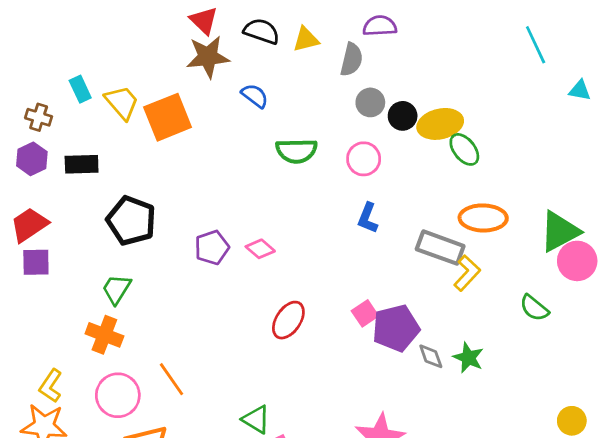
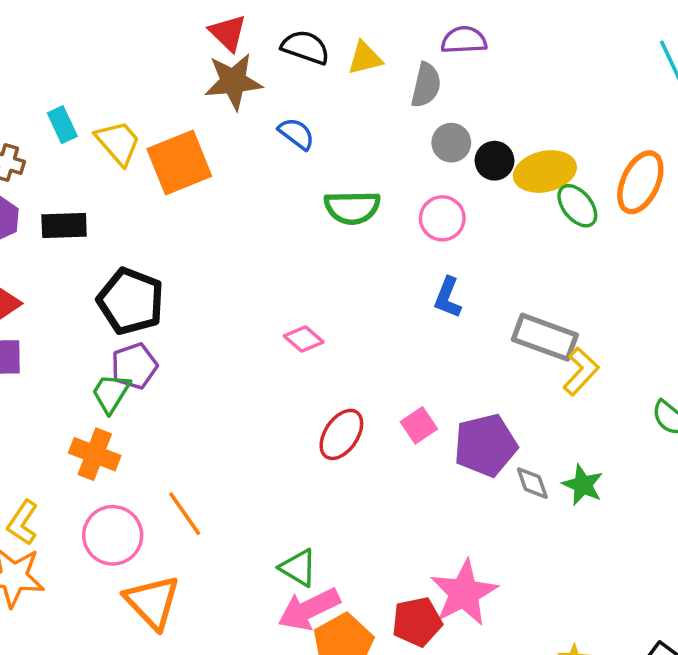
orange ellipse: (483, 218) -> (640, 182), moved, turned -66
purple pentagon: (212, 248) -> (134, 366), moved
pink square: (365, 313) -> (419, 425), moved

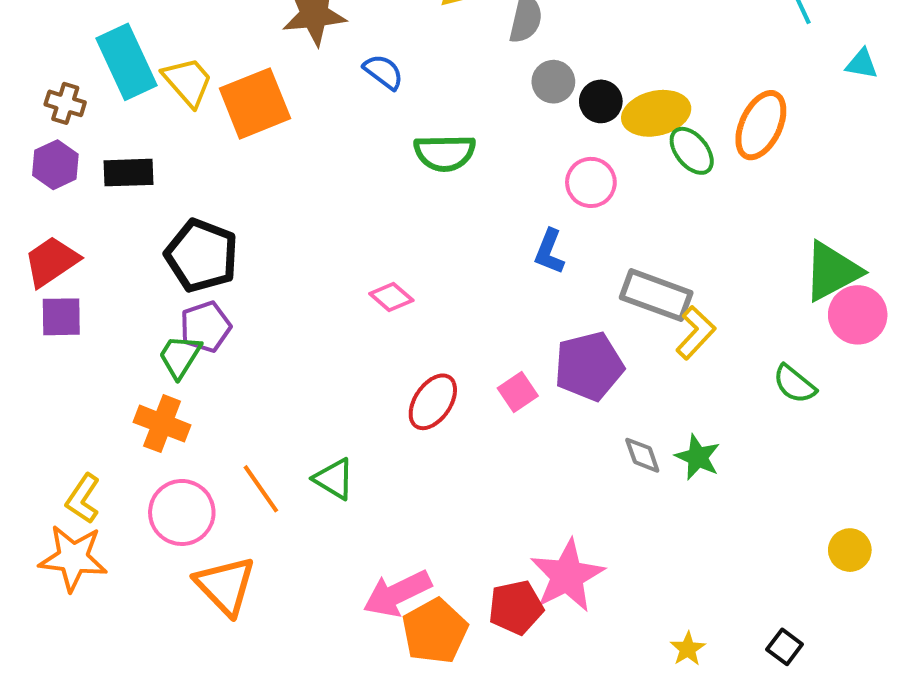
cyan rectangle: (62, 125) -> (126, 62), size x1.8
pink circle: (442, 218) -> (591, 182), moved
purple pentagon: (485, 445) -> (589, 366), moved
green triangle: (298, 568) -> (334, 479), moved

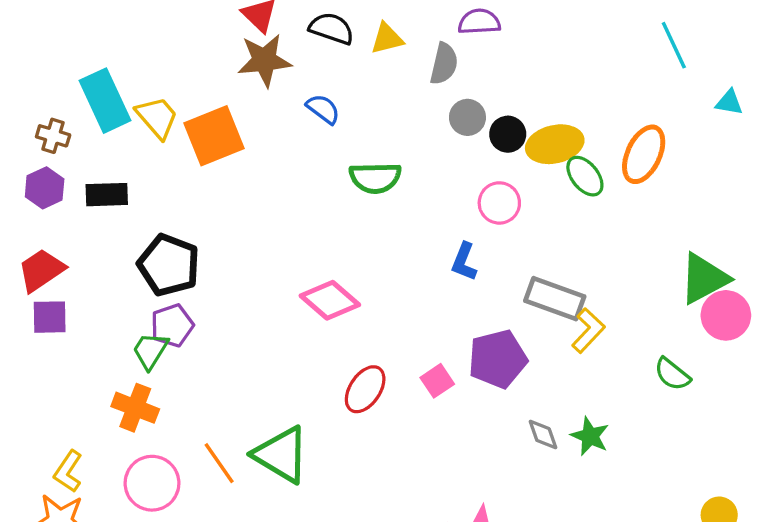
pink diamond: (391, 297) -> (330, 300), size x1.6
green triangle: (334, 479) -> (281, 455), size x1.6

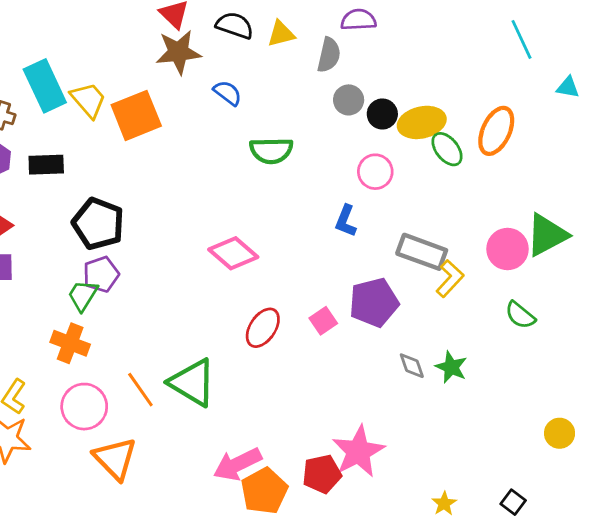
pink circle: (726, 315) -> (507, 249), moved

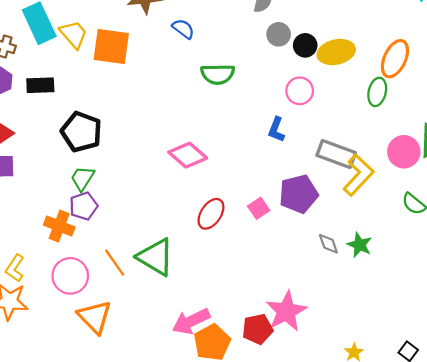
orange square: (136, 115) -> (111, 46), turned 30
green ellipse: (447, 149) -> (377, 92), moved, turned 52
purple pentagon: (101, 274) -> (84, 206), moved
yellow L-shape: (450, 279) -> (358, 175), size x1.4
green trapezoid: (83, 295) -> (82, 178), moved

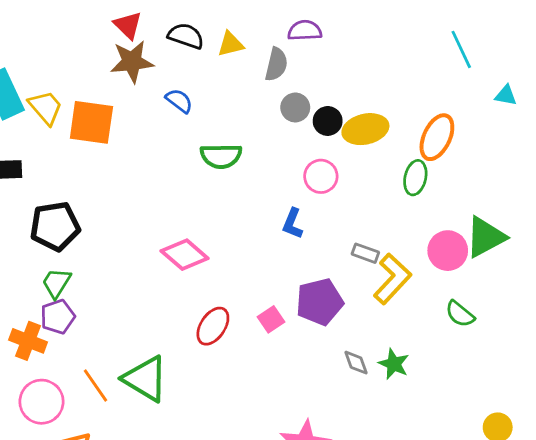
black pentagon: (81, 132) -> (55, 226), turned -30
gray rectangle: (336, 154) -> (365, 253), size x0.6

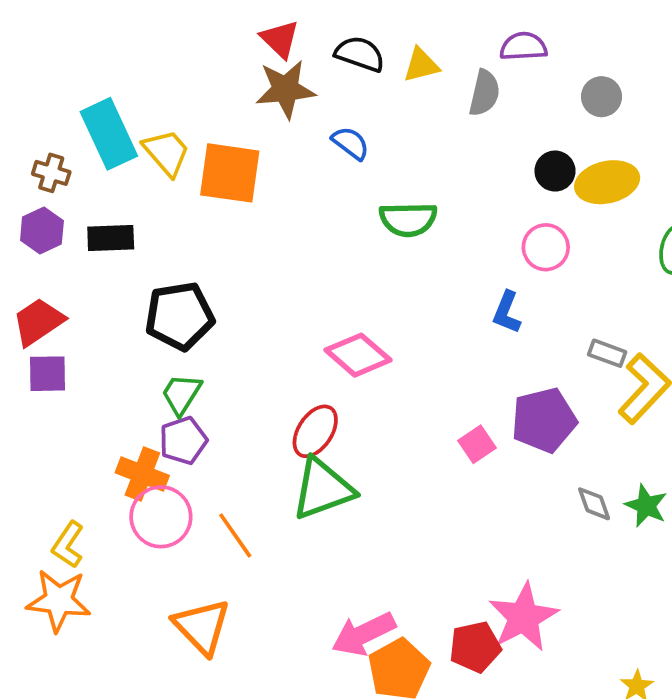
gray circle: (295, 107) -> (602, 97), moved
red ellipse: (213, 326) -> (315, 431), moved
green triangle: (145, 379) -> (323, 489), moved, turned -51
pink circle: (42, 402) -> (161, 517), moved

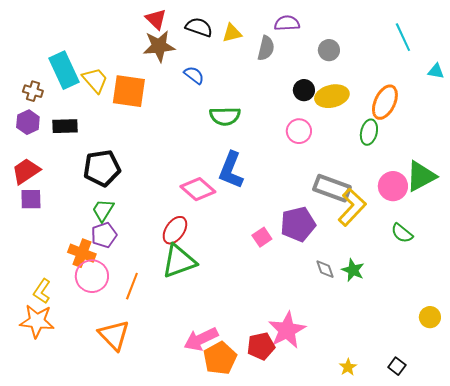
blue L-shape: (507, 312) -> (231, 170), moved, size x1.6
gray rectangle: (607, 353) -> (332, 188), size x1.8
orange line: (235, 535) -> (132, 286), turned 56

